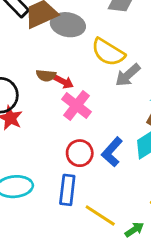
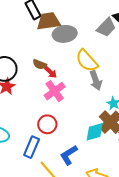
gray ellipse: (68, 25) -> (65, 34), turned -35
gray arrow: (128, 75) -> (96, 80), turned -84
blue L-shape: (112, 152) -> (69, 155), moved

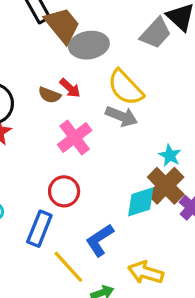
brown trapezoid: (48, 21) -> (62, 25), turned 60
red arrow: (50, 72) -> (70, 88), moved
gray arrow: (96, 80) -> (121, 116), moved, turned -48

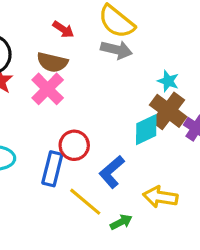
brown semicircle: (50, 95) -> (52, 62), moved, size x1.4
pink cross: (75, 138) -> (48, 89), moved
red circle: (64, 191) -> (74, 145), moved

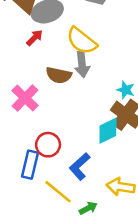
red arrow: (63, 29) -> (35, 38), moved, turned -78
gray arrow: (116, 50) -> (82, 64), turned 70
brown semicircle: (52, 62) -> (59, 75), moved

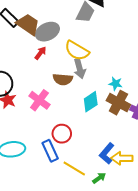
cyan diamond: (108, 131) -> (91, 102), moved
blue rectangle: (30, 165) -> (50, 151), turned -30
blue L-shape: (80, 166) -> (107, 153), moved

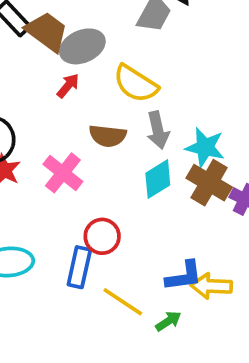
gray arrow: (80, 69) -> (158, 130), moved
cyan star: (116, 84) -> (205, 147), size x1.5
blue rectangle: (50, 151) -> (79, 267), turned 35
blue L-shape: (107, 153) -> (184, 276), turned -140

